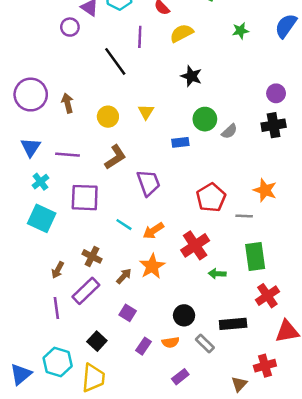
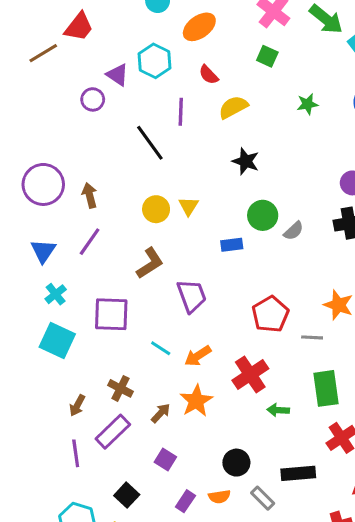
yellow circle: (108, 117) -> (156, 209), moved
purple line: (67, 155) -> (90, 242), moved, turned -60

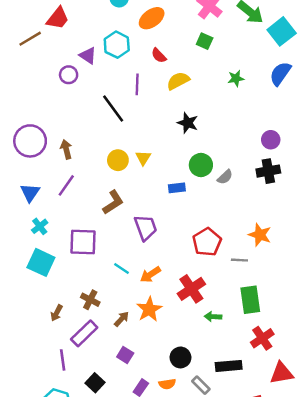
purple line: (76, 453) -> (63, 360), moved

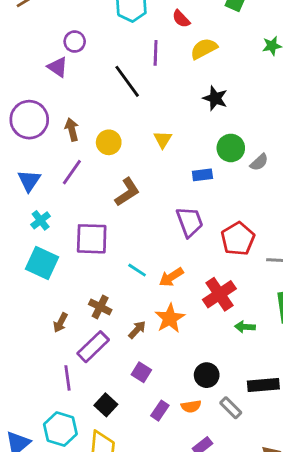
purple triangle: (88, 56) -> (58, 67), moved
yellow circle: (118, 160) -> (109, 142), moved
purple trapezoid: (146, 228) -> (190, 222), moved

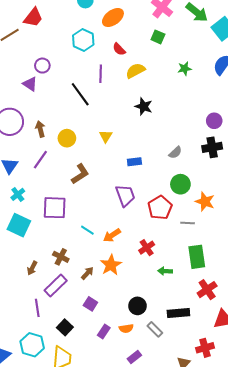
green circle: (231, 148) -> (180, 184), moved
red cross: (219, 294) -> (147, 248), size x0.7

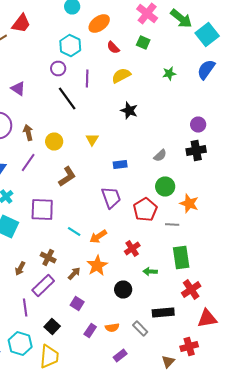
red semicircle: (119, 49) -> (113, 48), moved
purple circle: (42, 66) -> (58, 68), moved
black circle: (137, 306) -> (123, 290), moved

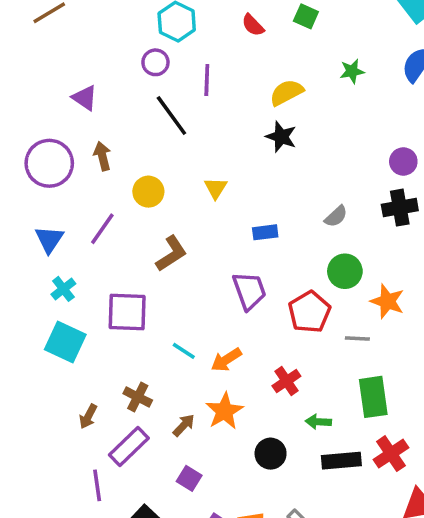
yellow semicircle: (121, 76) -> (286, 92), moved
brown arrow: (28, 132) -> (102, 156), moved
black rectangle: (163, 312) -> (341, 461), moved

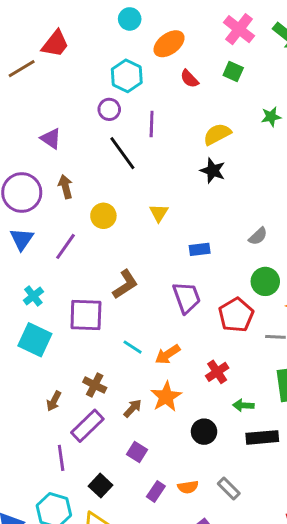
blue triangle: (49, 239) -> (22, 239), moved
brown L-shape: (171, 254) -> (125, 284), moved

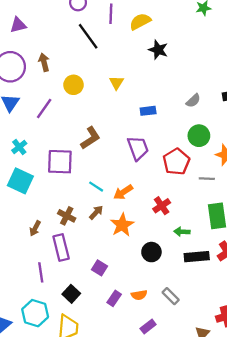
yellow semicircle: (217, 134) -> (140, 22), moved
purple triangle: (51, 139) -> (18, 25), moved, turned -48
brown arrow: (133, 408) -> (96, 212), moved
purple rectangle: (87, 426) -> (61, 248), turned -60

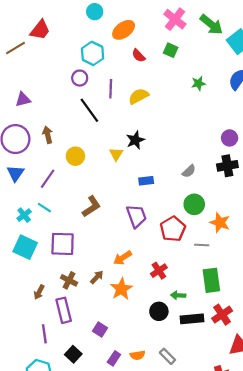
black star: (158, 50) -> (135, 140), moved, turned 30
purple square: (60, 162) -> (63, 244), moved
cyan line: (96, 187) -> (44, 208), moved
black circle: (151, 252) -> (159, 311), moved

